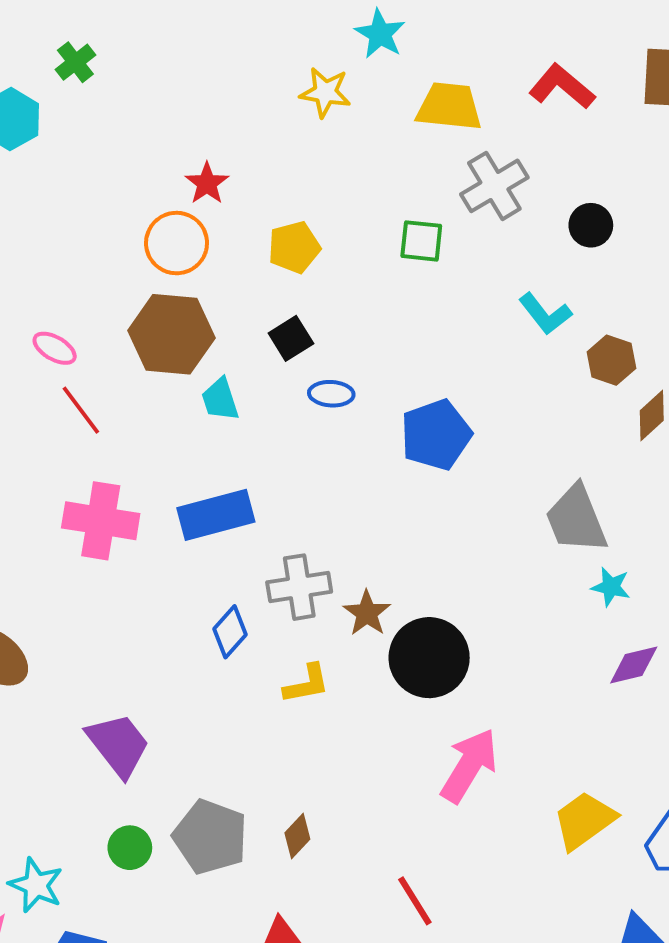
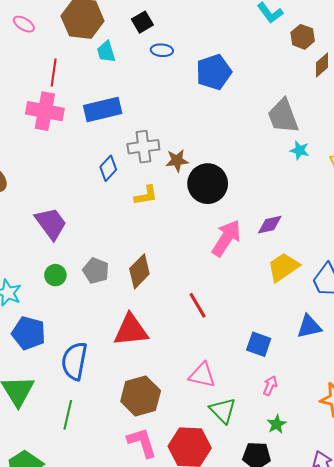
red line: (81, 410) -> (54, 72), moved, turned 44
brown star: (367, 613) -> (177, 161), turned 30
purple diamond: (634, 665) -> (270, 225), moved
brown diamond: (297, 836) -> (139, 271), size x1.6
gray pentagon: (210, 837) -> (96, 271), size x0.7

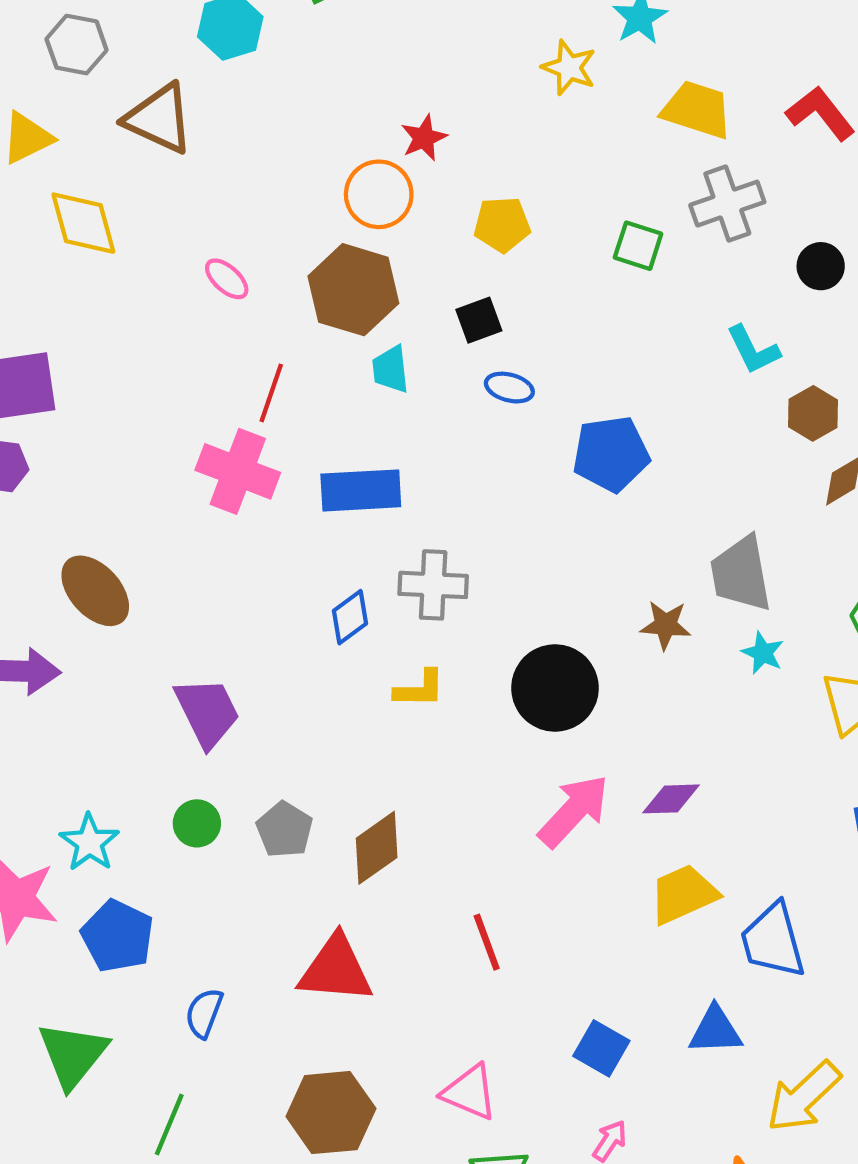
brown star: (177, 161) -> (666, 625), moved
blue semicircle: (74, 361) -> (204, 1013), size x0.6

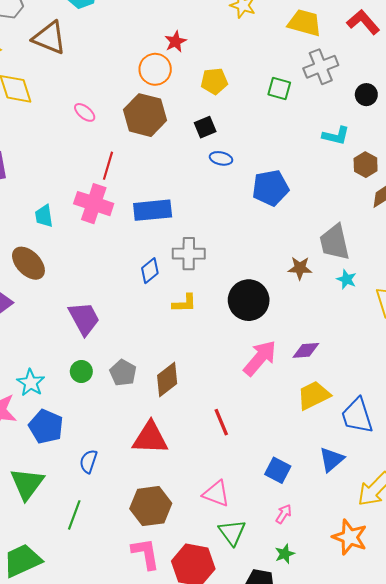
cyan L-shape: (753, 350) -> (336, 136), turned -48
cyan trapezoid: (391, 369) -> (44, 216), moved
blue triangle: (715, 1030) -> (331, 459), turned -36

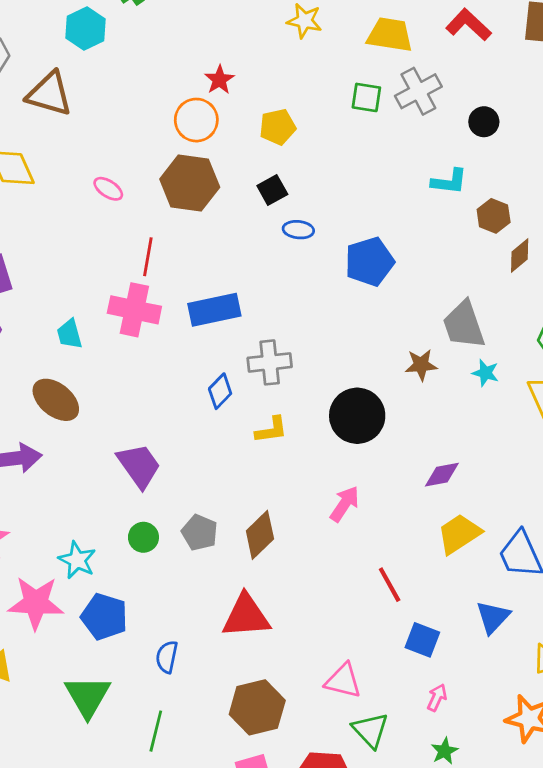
green square: (279, 89) -> (366, 97), moved
pink arrow: (260, 358) -> (345, 504), moved, size x0.7
red line: (221, 422) -> (390, 585), moved

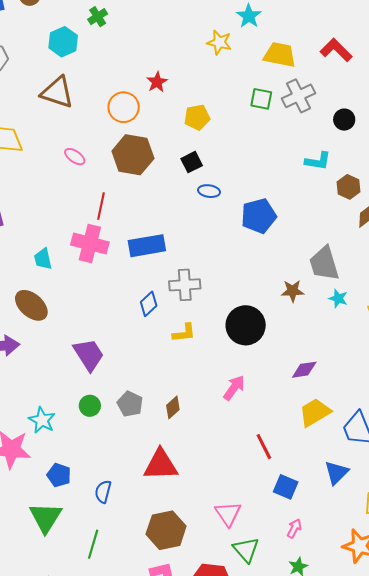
brown triangle: (49, 94) -> (57, 92), moved
orange circle: (196, 120) -> (124, 107), moved
brown diamond: (260, 535) -> (173, 407), size x0.7
blue pentagon: (104, 617) -> (59, 475), moved, size x0.7
pink triangle: (343, 681) -> (228, 514), turned 40

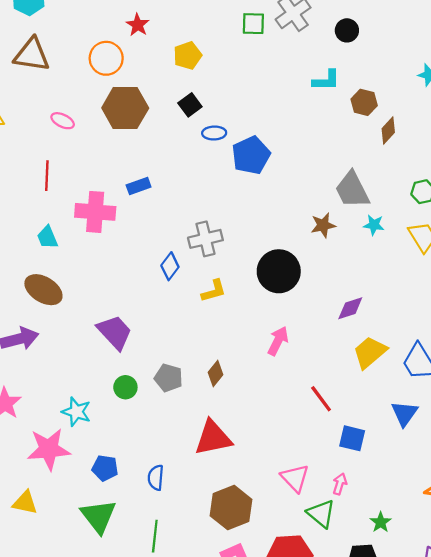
red line: (101, 206) -> (47, 176), moved
blue pentagon: (259, 216) -> (251, 155), moved
blue rectangle: (147, 246) -> (139, 186), moved, size x0.6
pink arrow: (294, 528) -> (340, 484), moved

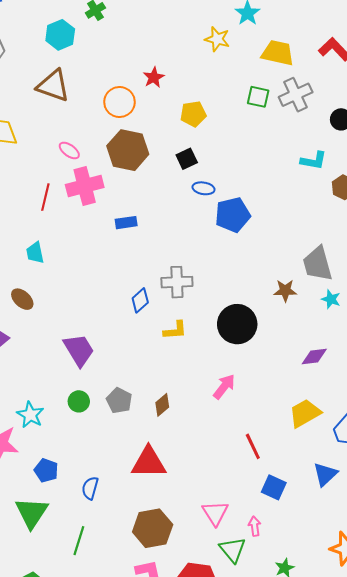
pink cross: (95, 212) -> (85, 186), moved, turned -30
brown ellipse: (43, 290) -> (22, 299), size x0.7
purple diamond: (350, 308) -> (314, 356), moved
pink arrow: (340, 484) -> (255, 526), turned -36

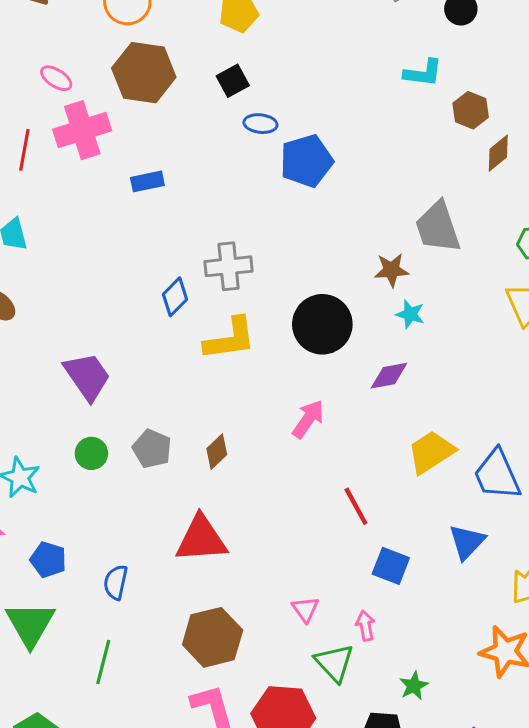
cyan star: (331, 299) -> (410, 314), moved
yellow L-shape: (175, 330) -> (230, 339), size x1.5
purple diamond: (314, 356) -> (389, 376), moved
pink triangle: (215, 513) -> (305, 609), size x0.7

